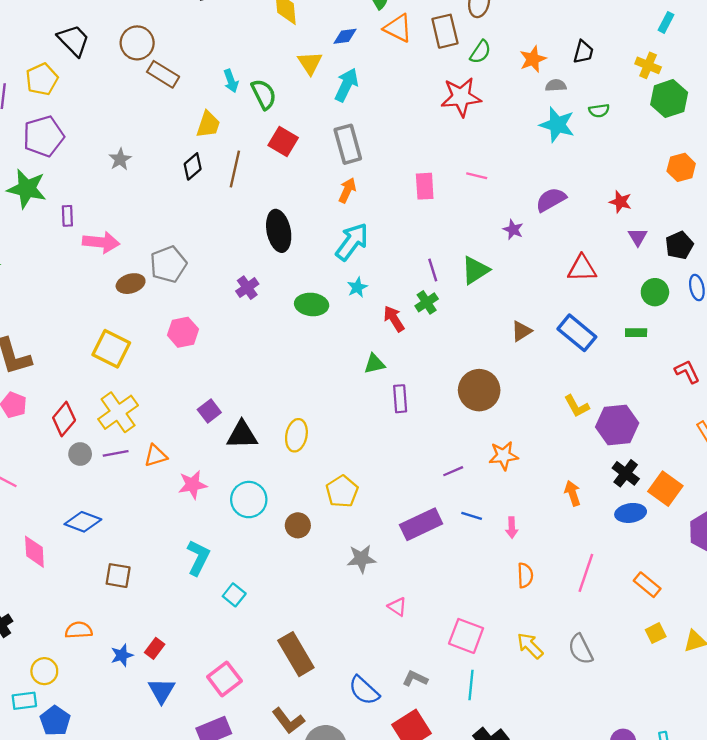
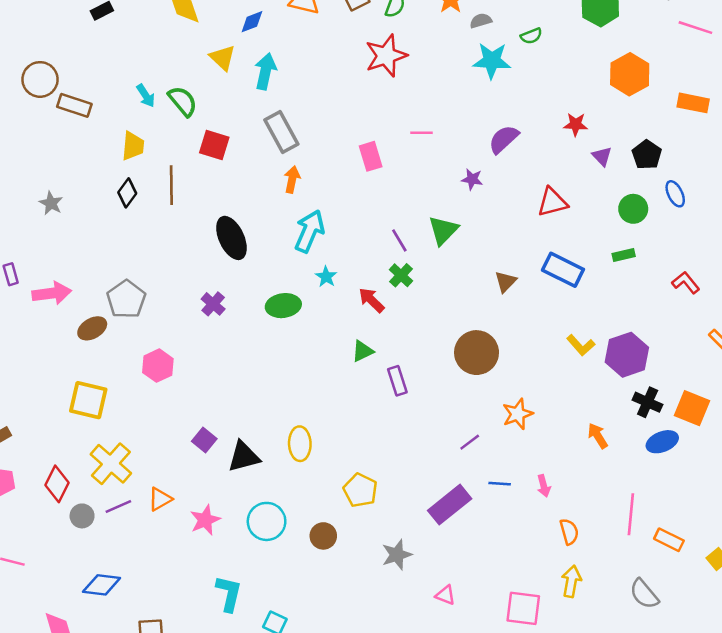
orange hexagon: (681, 167) -> (630, 74), size x1.4
orange rectangle: (647, 585) -> (669, 540), moved
yellow arrow: (530, 646) -> (571, 581), moved, turned 68

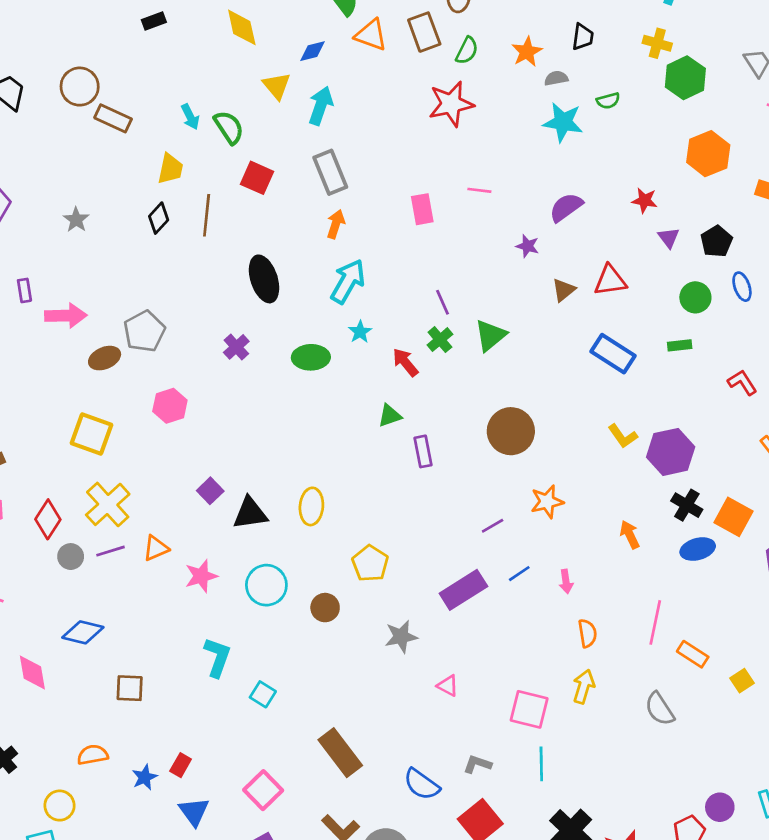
green triangle: (443, 230) -> (491, 335), moved
brown triangle: (506, 282) -> (564, 290), moved
blue line: (500, 484) -> (519, 574), turned -45

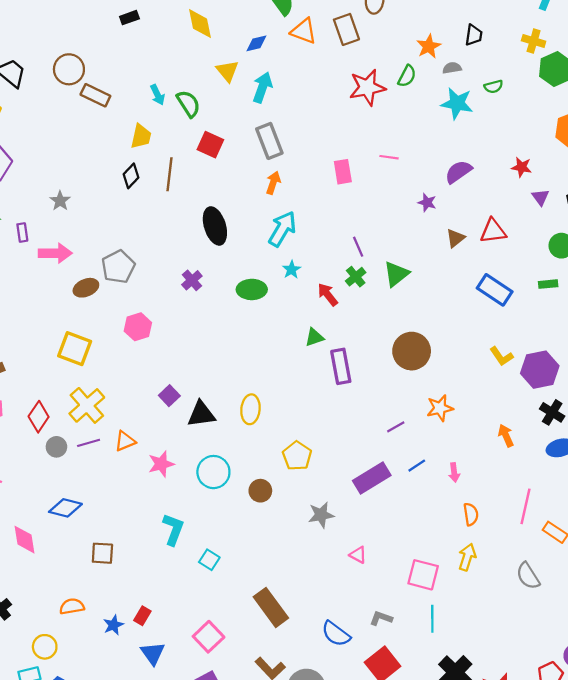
green semicircle: (467, 51) -> (407, 76), moved
gray star: (76, 220) -> (60, 201), moved
purple rectangle: (423, 451) -> (341, 366), size x1.4

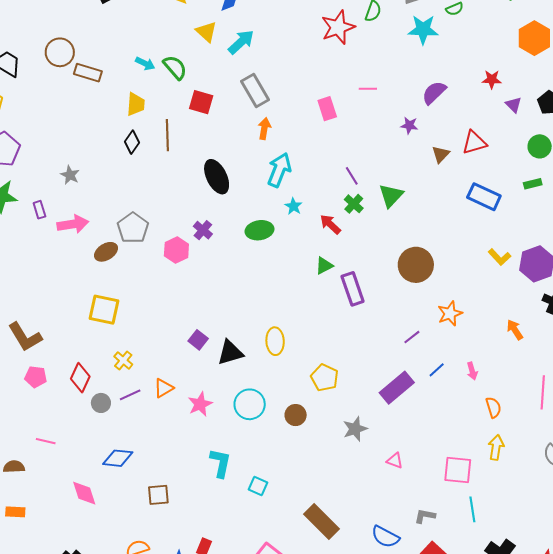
cyan arrow: (262, 87) -> (241, 42), turned 36
cyan arrow: (157, 95) -> (145, 64), turned -30
pink hexagon: (138, 327) -> (176, 250), moved
yellow cross: (87, 405) -> (123, 360), size x0.6

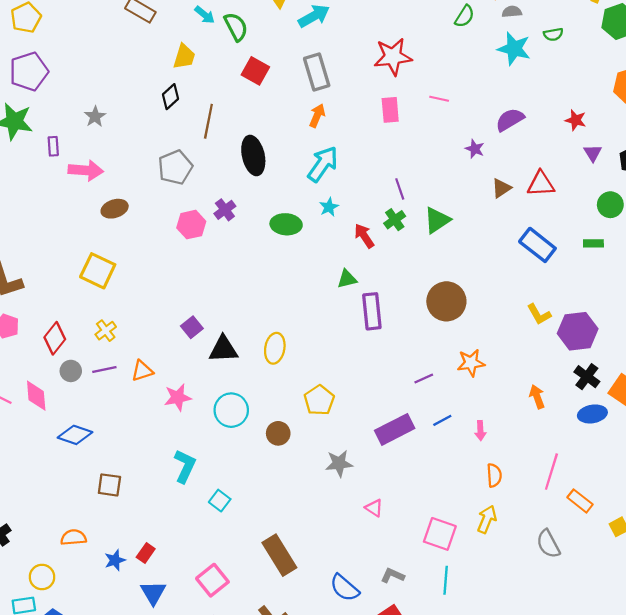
red star: (338, 27) -> (393, 57), moved
brown line: (167, 135) -> (208, 121), moved
gray pentagon: (133, 228) -> (175, 167), moved
pink diamond: (84, 493) -> (36, 396), moved

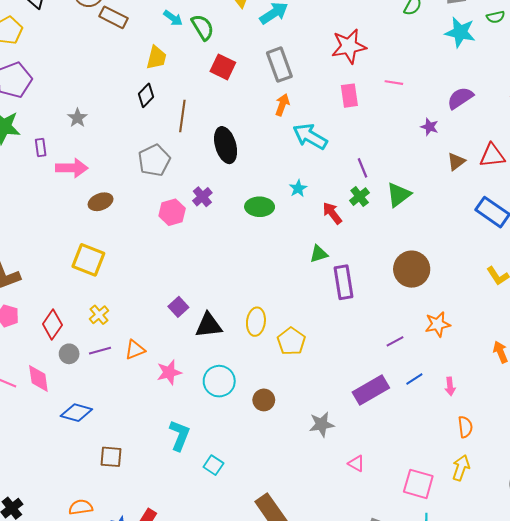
cyan arrow: (323, 164) -> (310, 136), moved, turned -92
yellow pentagon: (319, 400) -> (291, 341), moved

